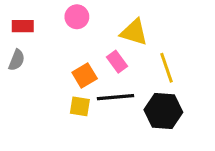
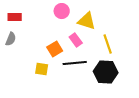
pink circle: (77, 17) -> (62, 11), moved
yellow square: (80, 106) -> (42, 69), moved

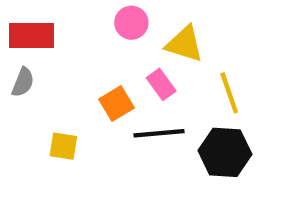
red rectangle: (15, 17) -> (31, 35), size x1.5
yellow square: (42, 69) -> (63, 146), moved

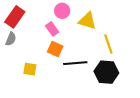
red rectangle: (31, 35) -> (15, 17), turned -55
pink rectangle: (161, 84) -> (52, 29), moved
orange square: (116, 104) -> (55, 49), turned -35

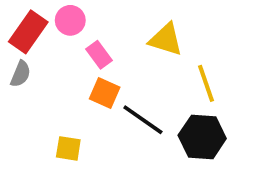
pink circle: (62, 11) -> (70, 20), moved
black line: (75, 63) -> (143, 120), turned 40
yellow square: (30, 69) -> (68, 148), moved

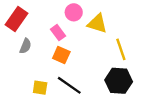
pink circle: (70, 20) -> (74, 12), moved
gray semicircle: (21, 74) -> (25, 46), moved
black line: (143, 120) -> (69, 85), moved

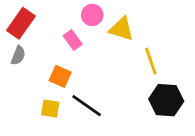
gray semicircle: (25, 46) -> (18, 55), moved
orange square: (61, 55) -> (60, 76), moved
black hexagon: (119, 81) -> (166, 100), moved

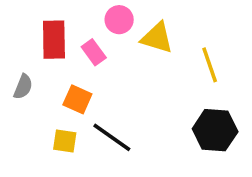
red rectangle: (21, 23) -> (54, 40), moved, turned -36
gray semicircle: (18, 55) -> (23, 87), moved
yellow line: (151, 61) -> (210, 65), moved

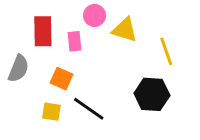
pink rectangle: (94, 52) -> (74, 41), turned 30
gray semicircle: (23, 87) -> (18, 69), size x1.4
black hexagon: (215, 130) -> (152, 94), moved

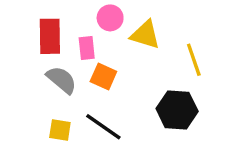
gray semicircle: (18, 69) -> (62, 80), moved, turned -72
orange square: (62, 79) -> (103, 76), moved

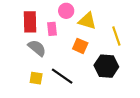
orange square: (103, 76) -> (80, 46), moved

